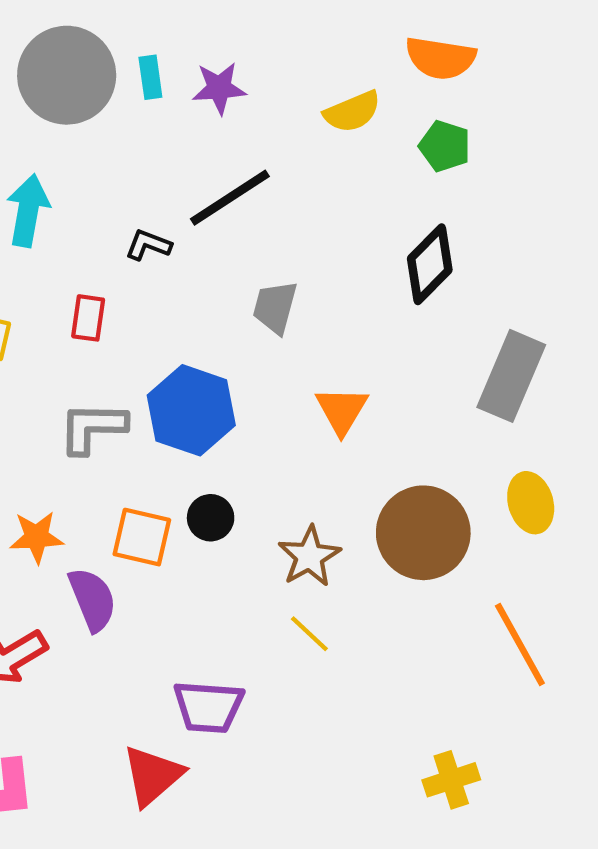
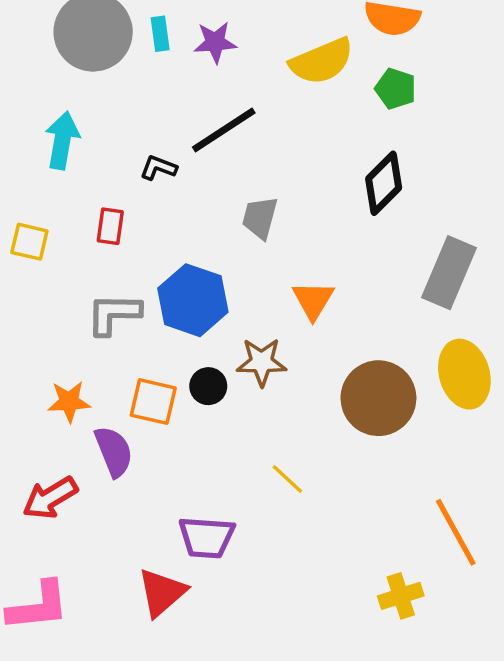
yellow semicircle: (352, 112) -> (322, 61), size x1.4
yellow ellipse: (531, 503) -> (464, 374), size x1.4
brown star: (309, 556) -> (262, 362), moved, turned 30
orange line: (520, 644) -> (456, 532), moved

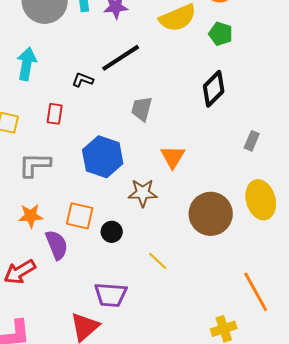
gray rectangle: (449, 273) -> (252, 141), size x0.5
gray L-shape: (114, 314) -> (35, 165), moved
black circle: (208, 386) -> (112, 232), moved

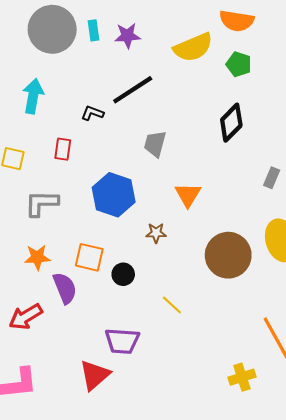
brown star: (143, 193) -> (156, 233), size x0.7

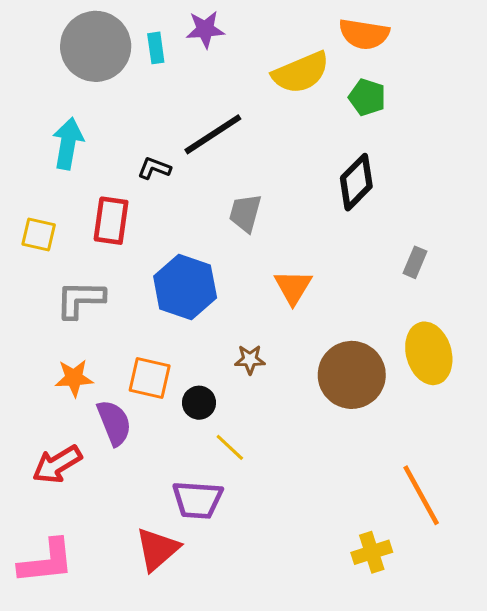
purple star: (127, 36) -> (205, 29), moved
red rectangle: (63, 149) -> (111, 221), size x1.4
brown star: (156, 233) -> (250, 359), moved
yellow line: (172, 305) -> (230, 447), moved

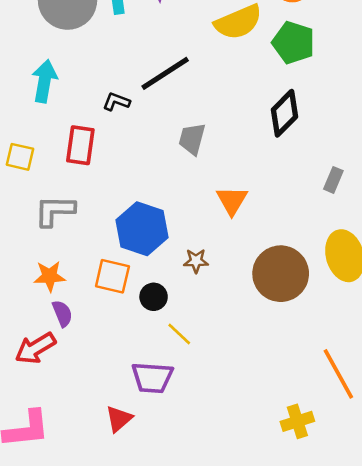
green pentagon: (367, 97) -> (293, 43), size x1.4
blue hexagon: (185, 287) -> (142, 229), moved
purple semicircle: (114, 423) -> (62, 313), moved, size x0.7
red triangle: (157, 549) -> (119, 419), size x0.7

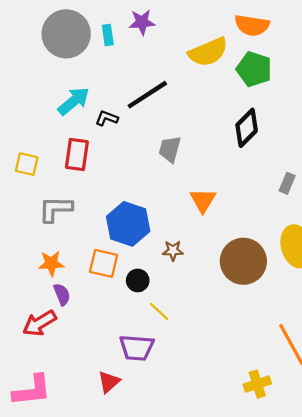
cyan arrow: (44, 81) -> (74, 101), moved, turned 40

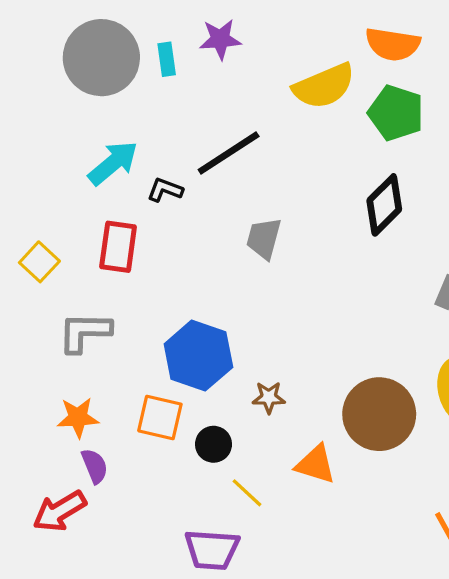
yellow square: (27, 164) -> (39, 262), turned 30
orange triangle: (203, 200) -> (316, 464), moved, turned -44

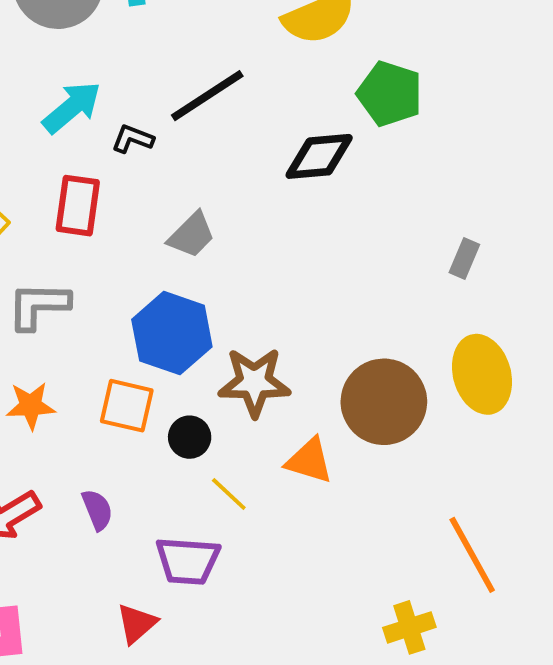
green pentagon: (396, 113) -> (390, 94), moved
black diamond: (384, 205) -> (319, 156), moved, turned 40
gray trapezoid: (264, 238) -> (192, 235), moved, turned -150
brown star: (269, 397) -> (254, 382), size x1.8
purple semicircle: (95, 466) -> (97, 510), moved

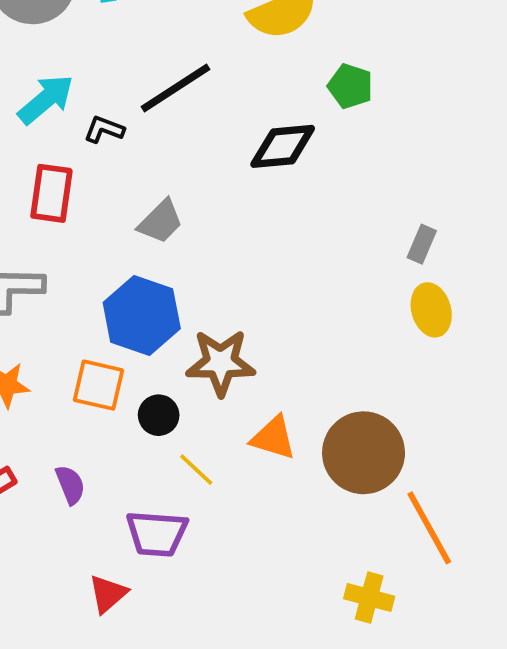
green pentagon: (390, 94) -> (350, 86), size x0.7
yellow ellipse: (482, 374) -> (431, 310), moved, size x0.7
brown circle: (384, 402) -> (364, 453), moved
yellow cross: (409, 627) -> (369, 598), turned 33

